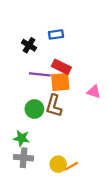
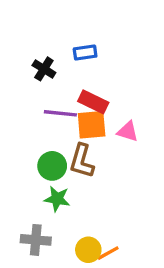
pink triangle: (94, 92) -> (128, 131), moved
green star: (21, 138) -> (57, 199), moved

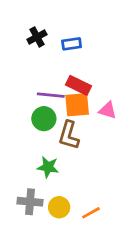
black cross: (44, 69) -> (37, 37), moved, turned 30
green circle: (52, 166) -> (44, 119), moved
yellow circle: (88, 250) -> (59, 207), moved

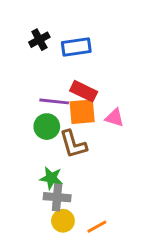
blue rectangle: (72, 44) -> (76, 47), size x1.4
brown L-shape: (69, 135) -> (73, 144), turned -32
gray cross: (30, 202) -> (57, 197), moved

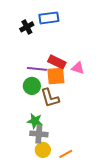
blue rectangle: (76, 47) -> (49, 18), moved
pink triangle: (115, 118) -> (78, 68), moved

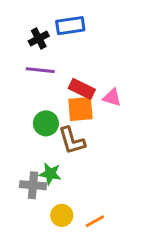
purple line: (37, 69) -> (40, 70), moved
gray cross: (39, 134) -> (33, 185), moved

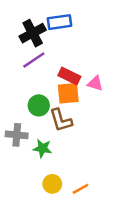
black cross: (39, 39) -> (33, 33), size x1.5
purple line: (40, 70) -> (34, 60), turned -40
gray cross: (33, 185) -> (17, 135), moved

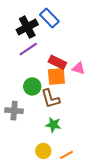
blue rectangle: (60, 22) -> (49, 18), turned 54
green star: (42, 148) -> (53, 125), moved

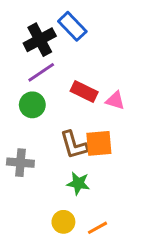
orange square: (56, 76) -> (99, 143), moved
green circle: (32, 86) -> (32, 105), moved

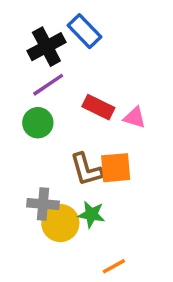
gray cross: (20, 163) -> (43, 204), moved
yellow circle: (63, 222) -> (60, 223), moved, size x1.4

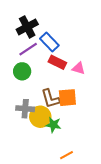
blue rectangle: (85, 31) -> (49, 42), moved
gray cross: (43, 204) -> (25, 109), moved
yellow circle: (60, 223) -> (40, 117), moved

